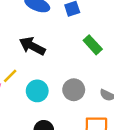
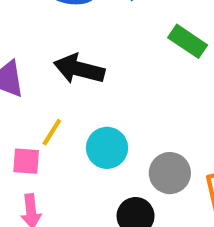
gray circle: (74, 90) -> (170, 173), moved

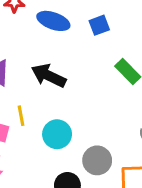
yellow line: (52, 132) -> (21, 116), turned -54

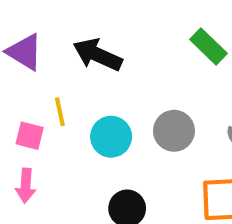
gray circle: (97, 160) -> (174, 131), moved

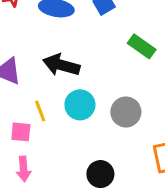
cyan circle: (111, 137) -> (80, 105), moved

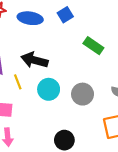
yellow line: (40, 111) -> (18, 82), moved

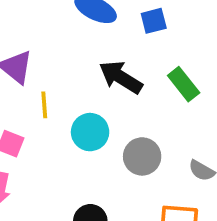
black arrow: (34, 60) -> (121, 77), moved

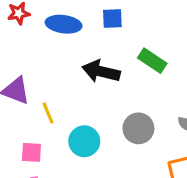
blue square: (154, 21) -> (112, 18), turned 30
cyan circle: (90, 132) -> (84, 141), moved

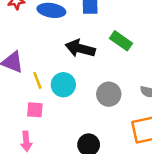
cyan circle: (84, 141) -> (63, 85), moved
pink square: (31, 152) -> (35, 110), moved

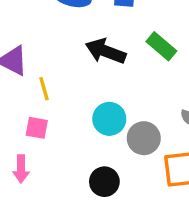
cyan circle: (63, 85) -> (109, 119), moved
gray circle: (109, 94) -> (144, 138), moved

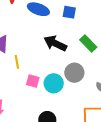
pink square: (37, 128) -> (33, 81), moved
gray circle: (144, 138) -> (74, 73), moved

